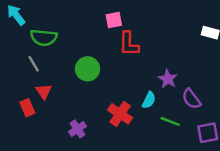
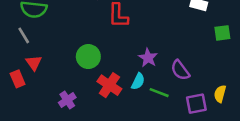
green circle: (88, 69) -> (88, 57), moved
purple star: (168, 79) -> (148, 58), moved
cyan semicircle: (149, 100) -> (138, 81), moved

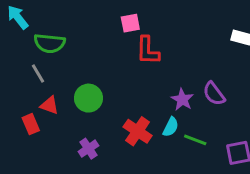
green circle: (88, 57) -> (88, 98), moved
red triangle: (34, 63) -> (50, 105), turned -35
purple semicircle: (180, 70) -> (214, 94), moved

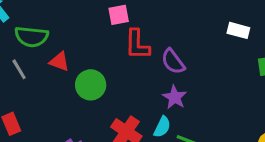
purple semicircle: (214, 94) -> (173, 62), moved
green circle: (88, 98) -> (91, 85), moved
red triangle: (50, 105) -> (59, 62), moved

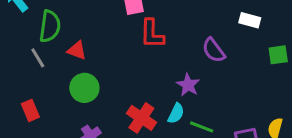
green semicircle: (31, 37) -> (50, 26), turned -88
purple semicircle: (173, 62) -> (214, 50), moved
green circle: (91, 85) -> (84, 88), moved

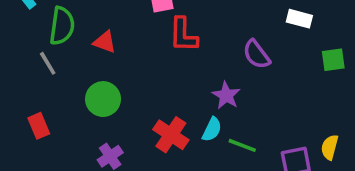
red triangle: (77, 50) -> (105, 42), moved

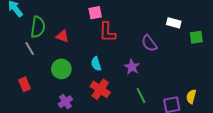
green square: (333, 60) -> (196, 37), moved
cyan semicircle: (212, 129) -> (96, 64), moved, turned 136
green line: (242, 145) -> (141, 96), turned 42

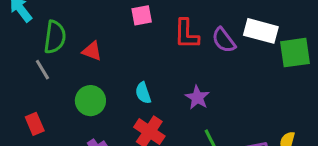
white rectangle: (174, 23) -> (261, 31), size x1.5
red L-shape: (107, 32) -> (186, 34), moved
green square: (196, 37) -> (295, 53), size x1.5
purple semicircle: (149, 43) -> (224, 40), moved

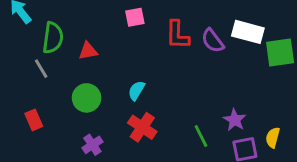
red triangle: (92, 51) -> (88, 51), turned -30
cyan semicircle: (143, 93) -> (136, 91), turned 48
purple star: (197, 98) -> (235, 120), moved

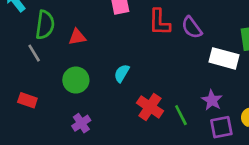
white rectangle: (248, 32) -> (224, 58), moved
red rectangle: (34, 120) -> (27, 100), turned -48
red cross: (142, 127) -> (150, 107), moved

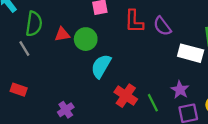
cyan semicircle: (122, 73) -> (101, 66), size x1.5
green circle: (76, 80) -> (86, 39), moved

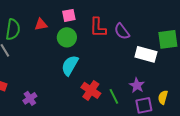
red triangle: (62, 34) -> (41, 24), moved
green circle: (86, 39) -> (67, 37), moved
purple cross: (66, 110) -> (30, 98), moved

